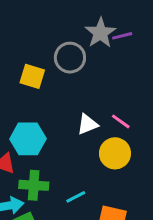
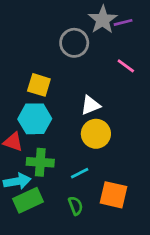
yellow square: (32, 76) -> (39, 85), moved
pink line: (121, 121) -> (126, 66), moved
yellow circle: (115, 153) -> (96, 134), moved

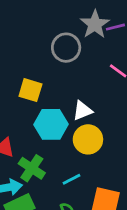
cyan hexagon: (35, 119) -> (51, 124), moved
green cross: (40, 162) -> (32, 168), turned 30

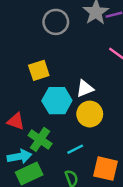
gray circle: (66, 48) -> (56, 22), moved
yellow square: (30, 90) -> (39, 70), turned -35

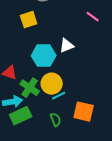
yellow square: (39, 70) -> (29, 20), moved
yellow circle: (90, 114) -> (52, 84), moved

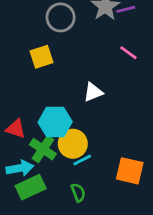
cyan hexagon: (44, 56) -> (55, 122), moved
orange square: (84, 112) -> (130, 171), moved

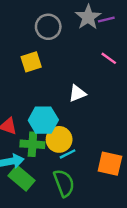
green cross: (43, 149) -> (32, 144), turned -30
green rectangle: (31, 187) -> (22, 178), turned 65
green semicircle: (78, 193) -> (64, 183), size x1.6

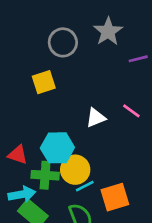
purple line: (106, 19) -> (138, 59), moved
pink line: (109, 58) -> (131, 111), moved
orange square: (110, 164) -> (115, 197), moved, turned -30

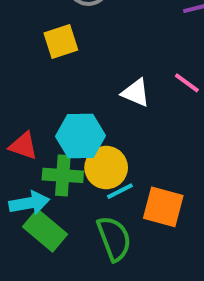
white triangle: (96, 118) -> (136, 93), turned 45
orange square: (115, 197) -> (163, 207), turned 32

